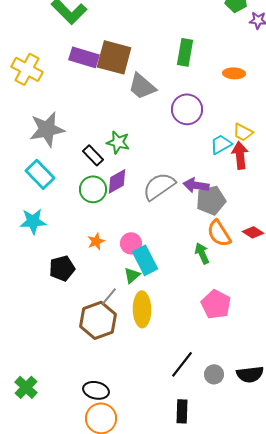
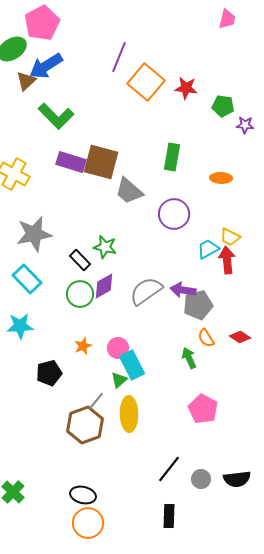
orange semicircle: (219, 233) -> (206, 338), size x0.7

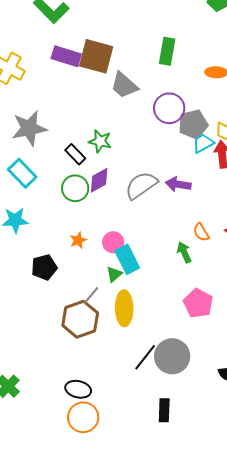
gray pentagon: (198, 305) -> (193, 124), moved
black line: (169, 469) -> (145, 357), moved
gray circle: (201, 479) -> (172, 356), moved, size x1.8

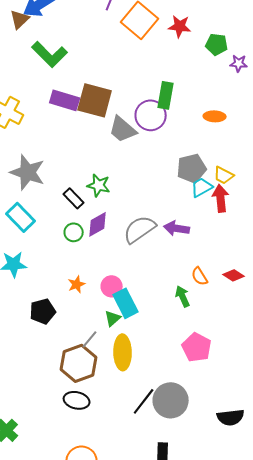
purple circle: (169, 108) -> (151, 115), moved
gray star: (29, 128) -> (28, 172), turned 30
green circle: (75, 188) -> (74, 232), size x0.7
black ellipse: (78, 389) -> (77, 400), moved

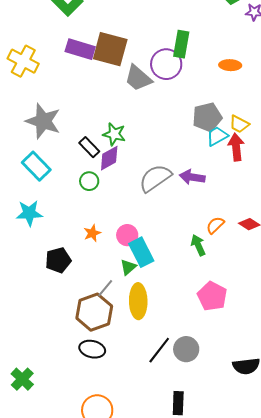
purple diamond: (98, 224) -> (109, 158), moved
orange semicircle: (200, 276) -> (215, 225), turned 78
gray circle: (171, 400) -> (186, 349), size x0.7

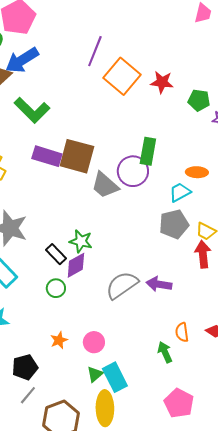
cyan trapezoid: (217, 136) -> (180, 192), moved
orange semicircle: (215, 225) -> (182, 332), turned -54
cyan rectangle: (141, 252) -> (115, 377), moved
gray line: (105, 288) -> (28, 395), moved

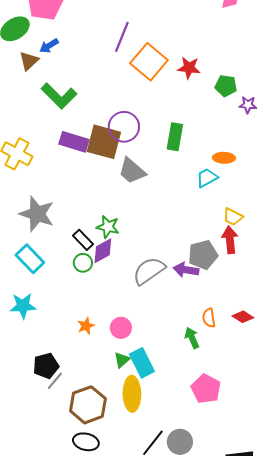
blue arrow: (22, 60) -> (49, 46), size x0.6
purple circle: (133, 171) -> (124, 127), moved
gray pentagon: (174, 224) -> (203, 255), moved
green circle: (56, 288) -> (83, 263), moved
black pentagon: (25, 367) -> (46, 366), moved

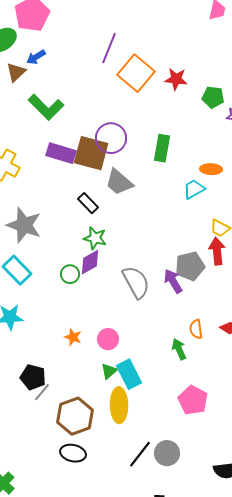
black rectangle: (83, 240) -> (88, 203), moved
purple arrow: (186, 270) -> (173, 281), turned 50
gray semicircle: (149, 271) -> (136, 282), turned 96
orange star: (86, 326) -> (73, 337), turned -30
black pentagon: (46, 366) -> (33, 377), turned 30

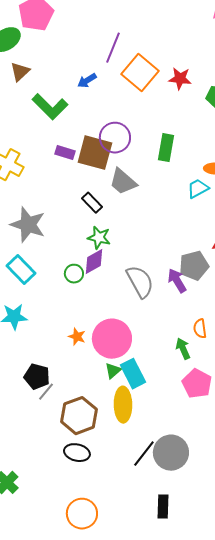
blue arrow: (36, 57) -> (87, 81), moved
purple rectangle: (61, 153) -> (65, 153), size x0.7
pink circle: (108, 339) -> (112, 339), size x1.8
pink pentagon: (193, 400) -> (197, 384), moved
gray circle: (167, 453) -> (171, 453), size x1.4

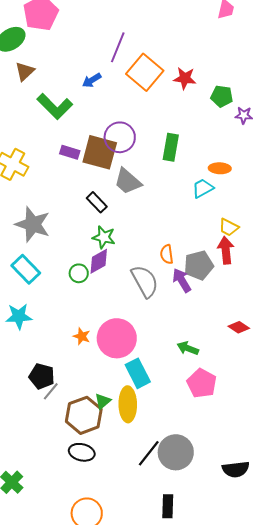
orange semicircle: (200, 329) -> (167, 254), moved
green arrow: (183, 349) -> (188, 348), turned -45
green triangle: (113, 371) -> (103, 401), moved

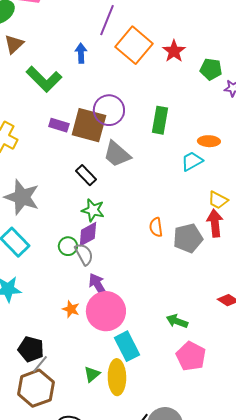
red star: (185, 78) -> (174, 51), turned 30
blue arrow: (92, 80) -> (81, 53), turned 120
purple arrow: (182, 280) -> (98, 285), moved
gray semicircle: (145, 281) -> (84, 254), moved, size x0.7
brown hexagon: (84, 415) -> (36, 388), moved

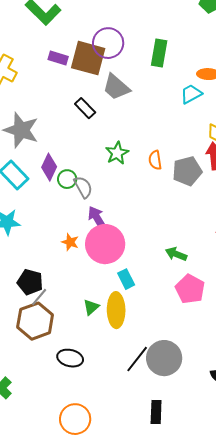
green star: (93, 210) -> (117, 153), moved, turned 30
purple diamond: (88, 234) -> (49, 167), moved, turned -36
cyan rectangle: (127, 346) -> (126, 279), size x0.7

